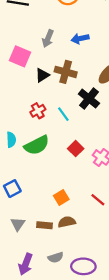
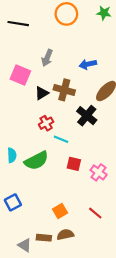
blue arrow: (80, 39) -> (88, 64), moved
red cross: (38, 111) -> (46, 123), moved
cyan line: (63, 114) -> (61, 139), moved, turned -32
red square: (76, 149) -> (74, 164), turned -32
gray triangle: (18, 224) -> (25, 245), moved, turned -32

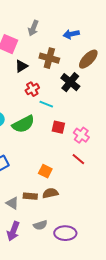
black triangle: (42, 93) -> (21, 66), moved
orange square: (60, 211) -> (45, 171), turned -32
red line: (95, 213) -> (78, 159), moved

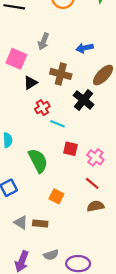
green semicircle: (23, 124) -> (38, 161), moved, turned -90
brown semicircle: (50, 193) -> (95, 206), moved
gray triangle: (12, 203) -> (21, 222), moved

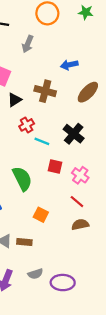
gray arrow: (43, 41) -> (28, 44), moved
black cross: (84, 100) -> (74, 134), moved

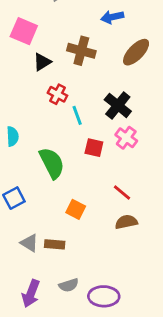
red cross: (27, 125) -> (57, 94), turned -32
cyan line: (42, 141) -> (77, 115), turned 48
pink cross: (80, 175) -> (126, 138), moved

